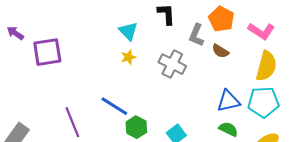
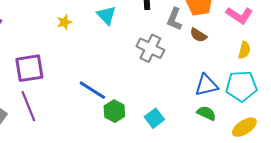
purple square: (47, 52) -> (29, 68), moved
yellow star: (128, 57) -> (64, 22), moved
yellow semicircle: (266, 66) -> (244, 50), size x0.6
purple line: (72, 122) -> (28, 106), moved

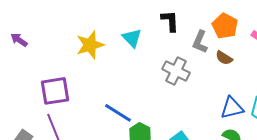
yellow star: (64, 22) -> (90, 45), size x1.8

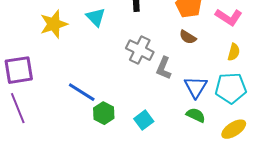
gray L-shape: (200, 42) -> (164, 68), moved
blue triangle: (232, 108) -> (196, 87), turned -45

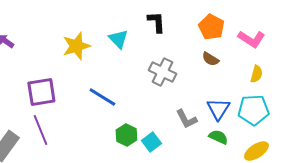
gray L-shape: (164, 68) -> (186, 119), moved, turned -50
blue line: (82, 92) -> (102, 97), moved
cyan square: (144, 120) -> (151, 142), moved

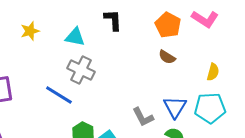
cyan triangle: (118, 39) -> (75, 37), turned -35
pink L-shape: (251, 39) -> (205, 19), moved
yellow star: (76, 46) -> (30, 31), moved, size x0.7
gray cross: (162, 72) -> (81, 70), moved

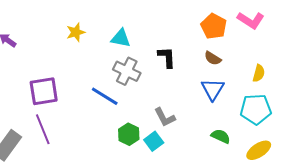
black L-shape: (113, 20) -> (167, 57), moved
blue triangle: (175, 107) -> (213, 89), moved
gray L-shape: (143, 117) -> (165, 117), moved

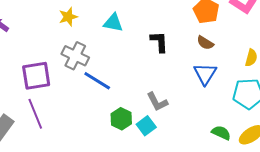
gray cross: (127, 71) -> (75, 56), moved
green semicircle: (221, 136) -> (221, 133), moved

